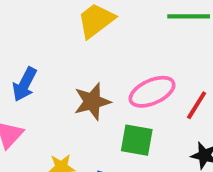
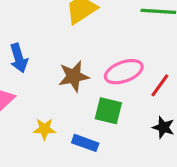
blue arrow: (25, 84) -> (19, 58), turned -48

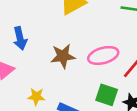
green square: (108, 111) -> (107, 95), moved

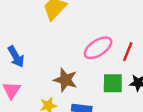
brown star: (63, 56) -> (65, 80), moved, turned -30

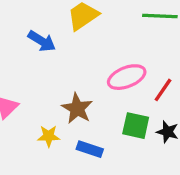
blue arrow: (16, 57) -> (42, 41), moved, turned -40

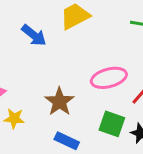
yellow star: (49, 136) -> (14, 119), moved

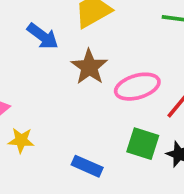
brown star: (59, 102) -> (89, 67), moved

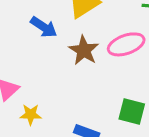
pink ellipse: (137, 87) -> (126, 44), moved

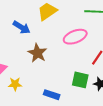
brown star: (84, 50) -> (37, 53), moved

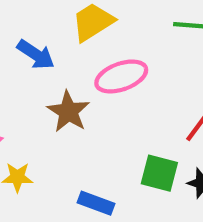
pink ellipse: (75, 37) -> (121, 76), moved

